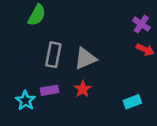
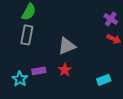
gray rectangle: (53, 55) -> (27, 35), moved

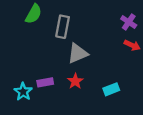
gray rectangle: (27, 35) -> (63, 27), moved
cyan rectangle: (104, 80) -> (111, 89), moved

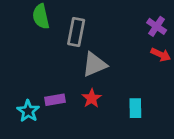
green semicircle: (34, 14) -> (41, 16), turned 138
cyan rectangle: (111, 89) -> (135, 108), turned -70

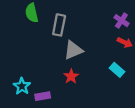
purple rectangle: (55, 100) -> (43, 96), moved
cyan rectangle: (135, 108) -> (117, 70), moved, turned -48

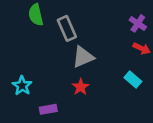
gray rectangle: (59, 25) -> (67, 28), turned -35
cyan star: (22, 86) -> (22, 86), moved

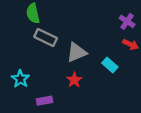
gray rectangle: (67, 28) -> (46, 37), moved, turned -40
cyan rectangle: (133, 79) -> (110, 65), moved

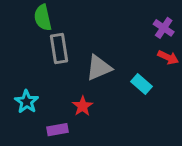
gray rectangle: (46, 37) -> (59, 49), turned 55
red star: (74, 80) -> (83, 106), moved

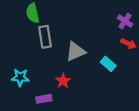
cyan star: (27, 102) -> (20, 77), turned -30

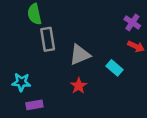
red star: (63, 81) -> (79, 86), moved
purple rectangle: (44, 99) -> (34, 105), moved

